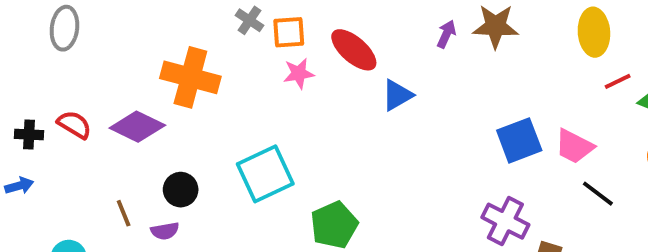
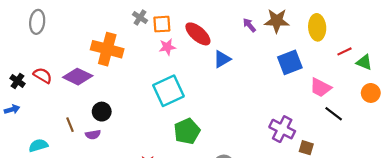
yellow ellipse: (594, 32) -> (317, 27), moved
purple arrow: (446, 34) -> (249, 25), turned -64
black cross: (29, 134) -> (17, 81), turned 32
blue square: (519, 140) -> (290, 62), moved
cyan square: (265, 174) -> (168, 91), moved

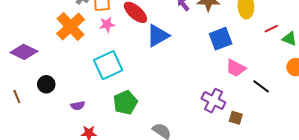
orange cross: (107, 49) -> (71, 27), moved, turned 32
blue triangle: (222, 59) -> (158, 36), size x1.4
pink trapezoid: (320, 87) -> (236, 68), moved
purple semicircle: (93, 135) -> (78, 106), moved

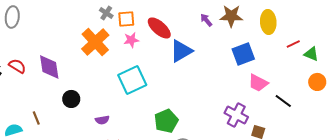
purple diamond: (24, 52) -> (49, 67), turned 56
brown line: (17, 96) -> (36, 118), moved
green pentagon: (125, 103) -> (166, 121), moved

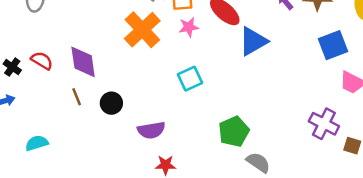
cyan square: (132, 80) -> (190, 79), size x0.7
brown line: (36, 118) -> (77, 97), moved
purple semicircle: (102, 120) -> (151, 130), size x1.5

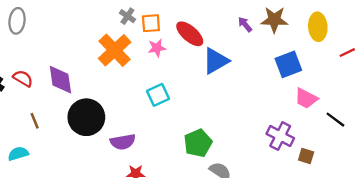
brown line: (77, 97) -> (35, 121), moved
black circle: (111, 103) -> (86, 117), size x1.8

